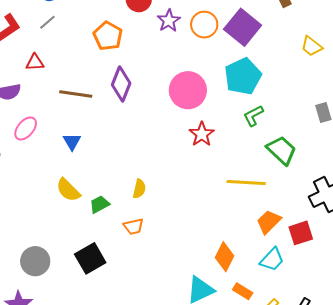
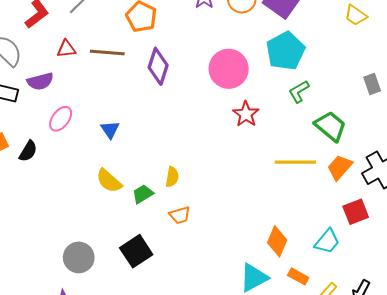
brown line: (76, 94) -> (107, 53), moved
yellow semicircle: (139, 189) -> (172, 177), moved
orange trapezoid: (269, 222) -> (340, 167), moved

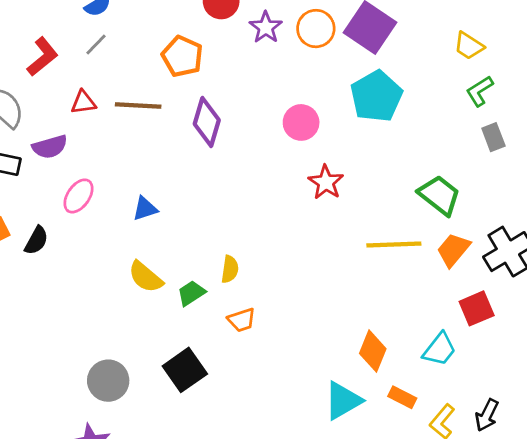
pink circle: (229, 69) -> (301, 122), size x0.7
green L-shape: (299, 91) -> (480, 91), moved
blue triangle: (110, 130) -> (145, 209), turned 48

